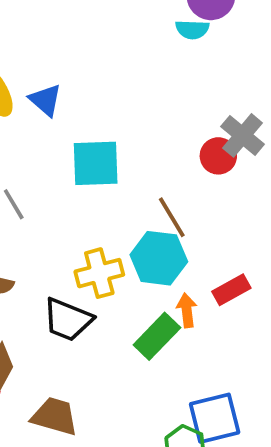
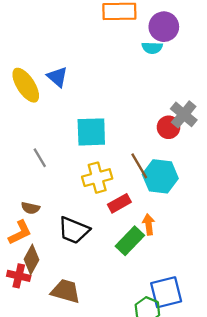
blue triangle: (45, 100) -> (57, 77), moved
cyan hexagon: (159, 258) -> (160, 176), moved
yellow cross: (99, 273) -> (97, 178), moved
red rectangle: (231, 290) -> (119, 203), moved

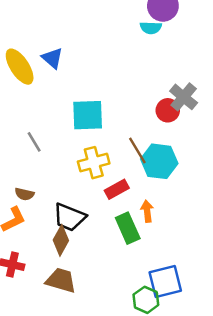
green rectangle: (130, 241) -> (128, 228), turned -68
brown diamond: (32, 259) -> (61, 240), moved

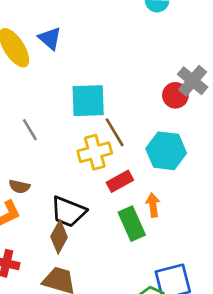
brown line: (137, 150) -> (115, 132), moved

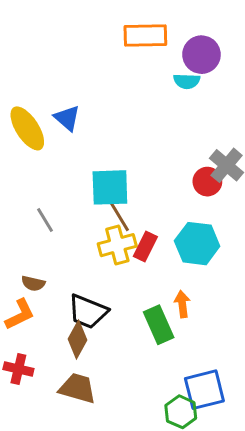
brown line: (115, 132) -> (119, 216), moved
red rectangle: (120, 181) -> (145, 247), moved, turned -35

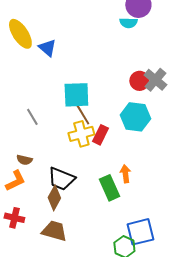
yellow ellipse: (27, 128) -> (20, 34), moved
red circle: (207, 182) -> (139, 81), moved
cyan hexagon: (197, 244) -> (135, 117), moved

